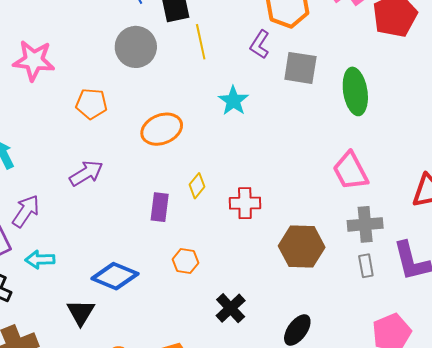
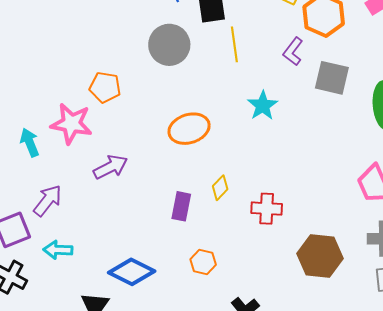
pink star: (34, 60) -> (71, 124), moved
orange pentagon: (91, 104) -> (105, 87), moved

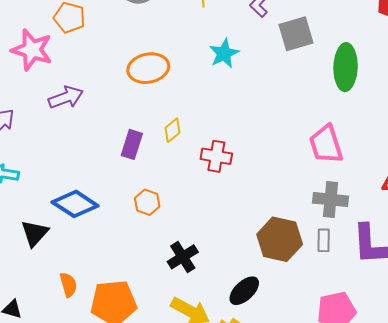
gray square: (332, 78) -> (296, 34), turned -36
brown hexagon: (320, 256) -> (280, 239), moved

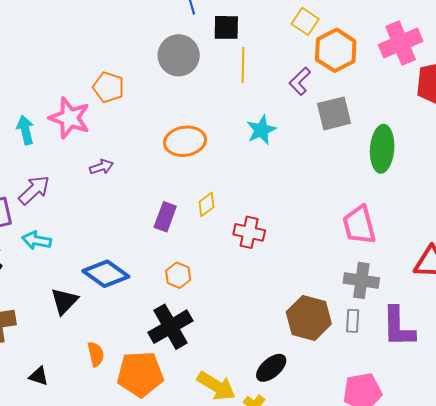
purple arrow: (66, 97) -> (101, 167), size x0.7
black cross: (183, 257) -> (170, 327), moved, size x1.4

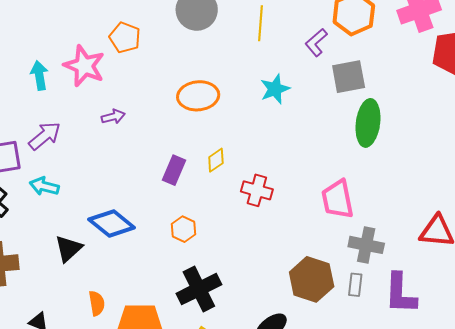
green ellipse: (382, 149) -> (368, 123), moved
pink trapezoid: (359, 225) -> (338, 199), moved
black cross: (170, 327) -> (199, 289), moved

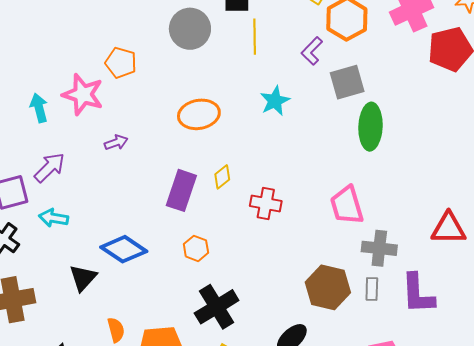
purple rectangle: (174, 170) -> (181, 190), size x1.4

